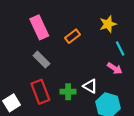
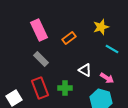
cyan line: (120, 48) -> (112, 49), turned -32
pink arrow: (115, 68) -> (107, 78), moved
white triangle: (90, 86) -> (85, 70), moved

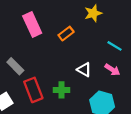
yellow star: (101, 27) -> (93, 13), moved
gray rectangle: (41, 59) -> (15, 66), moved
pink arrow: (107, 78) -> (112, 70), moved

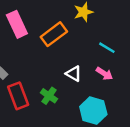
orange rectangle: (66, 34) -> (54, 34), size x1.5
green cross: (62, 90) -> (49, 96), turned 35

